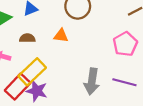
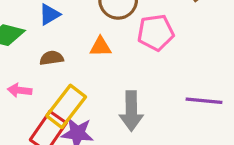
pink pentagon: (125, 44) -> (156, 33), moved, turned 30
gray arrow: (92, 81) -> (131, 111), moved

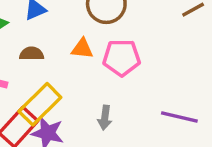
pink pentagon: (156, 33) -> (122, 58), moved
gray arrow: (131, 111) -> (105, 118), size x0.6

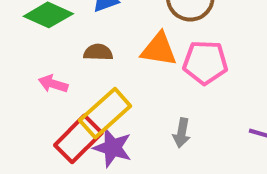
orange triangle: (82, 49) -> (159, 49), size x1.4

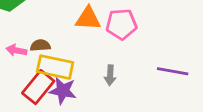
brown semicircle: (98, 52) -> (40, 45), moved
yellow rectangle: (105, 113) -> (55, 67), turned 60

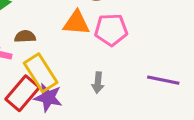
brown semicircle: (40, 45) -> (25, 36), moved
yellow rectangle: (55, 67) -> (41, 73), turned 44

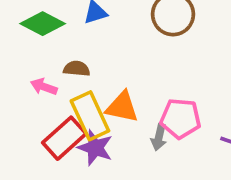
orange triangle: (76, 23) -> (122, 107), moved
pink pentagon: (111, 30) -> (181, 118), moved

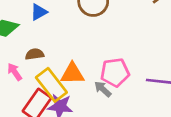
pink arrow: (44, 87) -> (15, 72), turned 48
gray arrow: (159, 137) -> (103, 89), turned 132

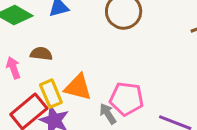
yellow rectangle: (51, 85) -> (51, 94), size x0.7

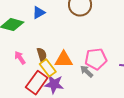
brown semicircle: (41, 54) -> (42, 55), moved, turned 80

